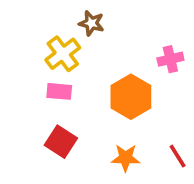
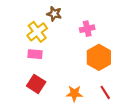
pink cross: (170, 59) -> (87, 29), moved
orange hexagon: (131, 97) -> (99, 57), moved

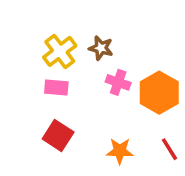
brown star: (54, 14) -> (101, 48), moved
pink cross: (87, 29) -> (118, 82), moved, turned 32

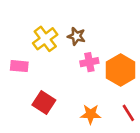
pink cross: (118, 82) -> (89, 62), turned -30
pink rectangle: (56, 87) -> (19, 66), moved

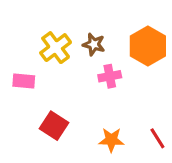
orange hexagon: (121, 70) -> (148, 46), moved

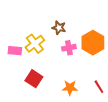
orange hexagon: (148, 46) -> (93, 43), moved
yellow cross: (56, 48) -> (35, 44), moved

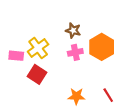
brown star: (59, 28) -> (73, 30), moved
red square: (34, 79) -> (37, 74), moved

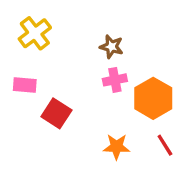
orange hexagon: (102, 47) -> (153, 98), moved
yellow cross: (38, 48) -> (35, 33), moved

